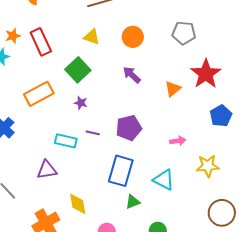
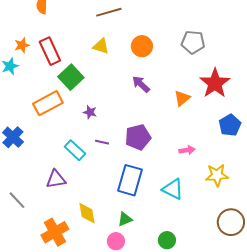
green square: (78, 70) -> (71, 77), moved
cyan rectangle: (66, 141) -> (75, 150), turned 30
green triangle: (133, 202) -> (125, 219), moved

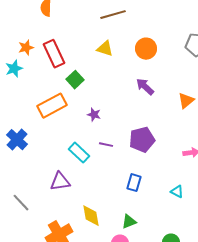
green square: (71, 77) -> (75, 80), size x0.7
blue rectangle: (130, 180) -> (134, 183), size x0.6
cyan triangle: (173, 189) -> (177, 192), size x0.6

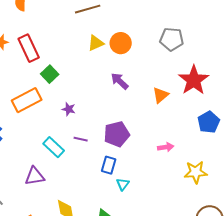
yellow triangle: (105, 49) -> (96, 43), moved, turned -42
blue rectangle: (134, 183) -> (109, 165), moved
cyan triangle: (177, 192) -> (123, 184), moved, turned 40

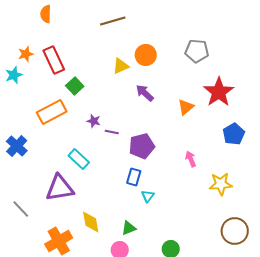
yellow triangle: (96, 43) -> (121, 66), moved
purple line: (81, 139) -> (112, 132), moved
pink arrow: (166, 147) -> (191, 159), turned -105
purple triangle: (35, 176) -> (60, 188), size x1.4

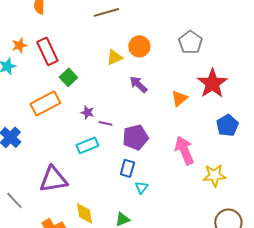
gray pentagon: (197, 51) -> (190, 42), turned 30
cyan rectangle: (79, 159) -> (87, 145), moved, turned -65
pink arrow: (191, 159) -> (184, 150), size x1.8

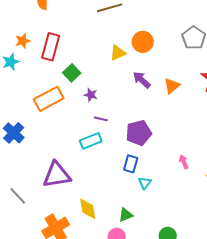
red rectangle: (47, 51) -> (51, 47), turned 40
orange triangle: (179, 98) -> (172, 86), moved
purple star: (87, 112) -> (91, 95), moved
purple line: (105, 123) -> (101, 119), moved
pink arrow: (184, 150) -> (184, 162), moved, size x0.5

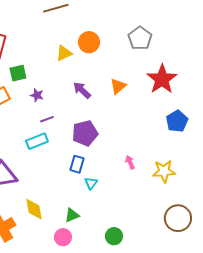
green square: (72, 73) -> (18, 73), turned 30
purple arrow: (142, 80) -> (82, 90), moved
purple line: (101, 119) -> (47, 119), turned -32

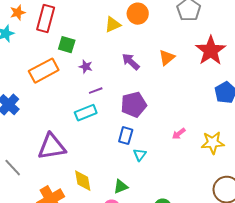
green square: (18, 73) -> (67, 45), turned 30
pink arrow: (130, 162) -> (179, 134), turned -104

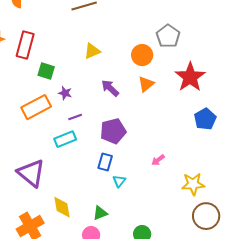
orange circle: (138, 14) -> (142, 55), moved
orange rectangle: (44, 71) -> (36, 107), moved
yellow star: (213, 143) -> (193, 184), moved
purple triangle: (52, 147) -> (31, 173), turned 48

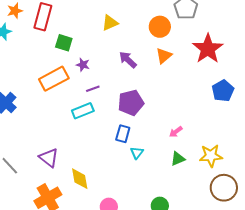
purple triangle: (31, 173) -> (49, 158), moved, size x0.7
green triangle: (100, 213) -> (178, 159), moved

